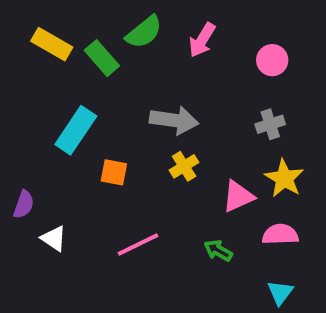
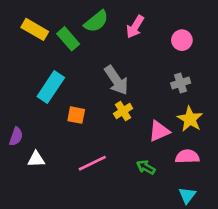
gray arrow: (174, 120) -> (116, 80), turned 48
white triangle: (54, 238) -> (36, 159), turned -36

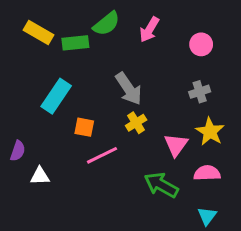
green rectangle: (68, 39) -> (75, 43), turned -55
pink triangle: (159, 131) -> (176, 145), turned -30
pink line: (92, 163) -> (102, 155), moved
green arrow: (146, 167) -> (161, 185), size x1.6

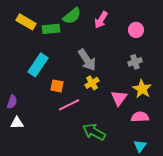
white triangle: (40, 176) -> (17, 123), moved
green arrow: (161, 185) -> (94, 132), moved

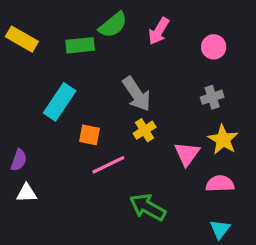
yellow rectangle: (26, 22) -> (22, 39), moved

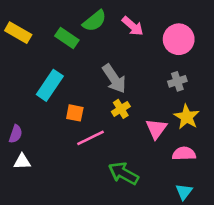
pink arrow: (159, 31) -> (133, 26), turned -80
green rectangle: (80, 45) -> (67, 38), turned 40
pink circle: (214, 47) -> (179, 39), size x1.5

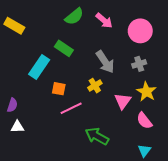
green rectangle: (67, 38) -> (64, 48), moved
gray arrow: (114, 79) -> (105, 62), moved
pink semicircle: (184, 154) -> (144, 121), turned -126

